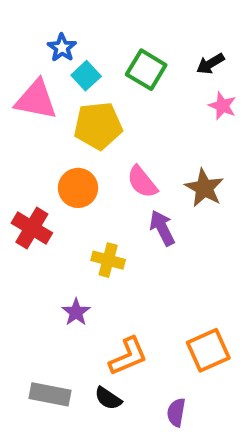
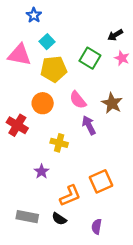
blue star: (62, 48) -> (34, 15), moved
green square: (146, 70) -> (90, 58), moved
orange square: (208, 350) -> (101, 181), moved

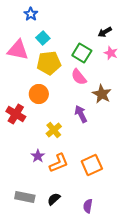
pink semicircle: (78, 100) -> (79, 77), moved
yellow cross: (59, 143) -> (54, 130), turned 35
orange L-shape: (70, 196) -> (59, 163), moved
black semicircle: (59, 219) -> (54, 199), turned 104

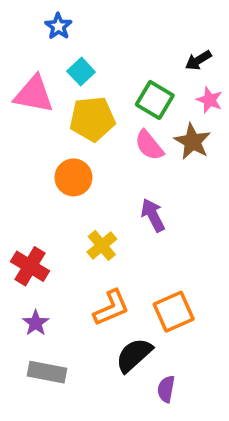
brown star: (102, 94) -> (193, 142), moved
red cross: (16, 114) -> (30, 266), moved
purple star: (38, 156) -> (36, 323), moved
black semicircle: (54, 199) -> (134, 355), moved, size x1.5

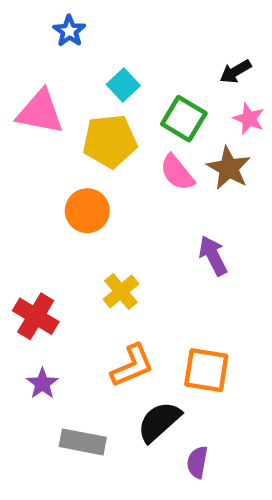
cyan square: (81, 72) -> (123, 85), moved
purple arrow: (153, 215) -> (213, 256), moved
orange square: (174, 312) -> (206, 370), turned 33
gray rectangle: (47, 372) -> (83, 442), moved

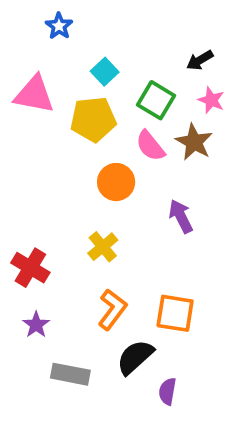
orange circle: (87, 211) -> (116, 182), moved
orange L-shape: (132, 366) -> (112, 309), turned -30

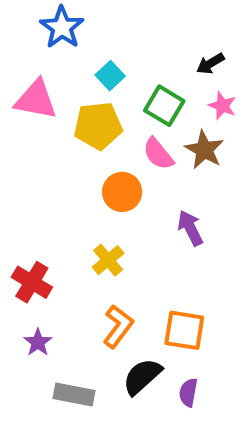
blue star: (59, 26) -> (62, 27), size x1.5
purple semicircle: (167, 391) -> (188, 393), moved

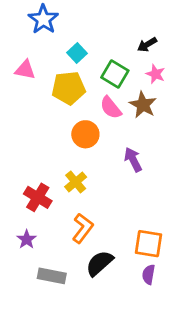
pink triangle: (36, 100) -> (25, 70), size x0.7
red cross: (32, 282) -> (38, 197), moved
orange square: (184, 330) -> (149, 244), moved
purple semicircle: (188, 393) -> (149, 274), moved

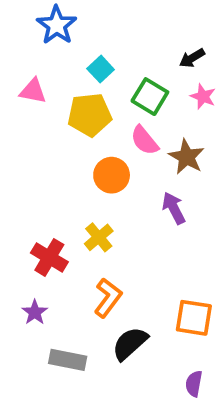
brown star: (143, 105) -> (187, 157), moved
purple semicircle: (149, 274) -> (194, 384), moved

